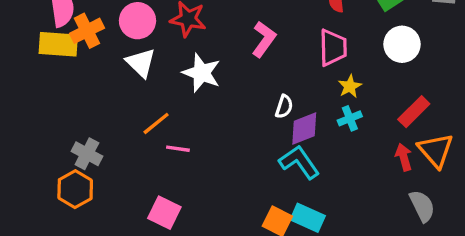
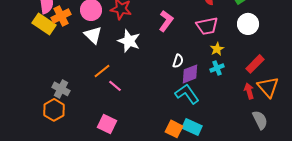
yellow rectangle: (58, 44) -> (44, 24), turned 30
pink trapezoid: (333, 48) -> (207, 26), turned 80
pink line: (178, 149) -> (115, 86), turned 32

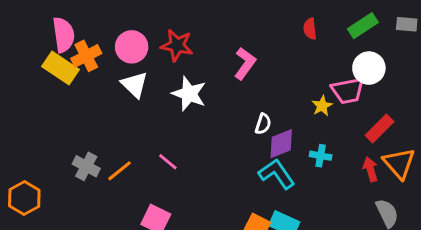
pink trapezoid: (207, 26) -> (348, 91), moved
cyan cross: (217, 68) -> (321, 156), moved, turned 32
orange line: (102, 71) -> (120, 171), moved
orange hexagon: (54, 110) -> (24, 198), moved

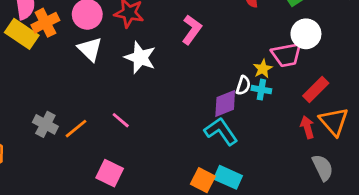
white semicircle: (263, 124) -> (243, 85), moved
cyan cross: (321, 156) -> (261, 90), moved

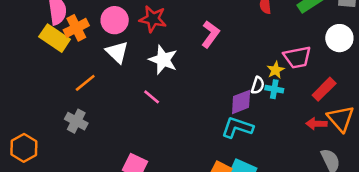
white circle: (306, 34) -> (339, 38), moved
pink line: (121, 120) -> (152, 97), moved
red arrow: (307, 127) -> (316, 124), turned -72
orange line: (76, 129) -> (85, 83), moved
cyan L-shape: (221, 131) -> (237, 127), turned -36

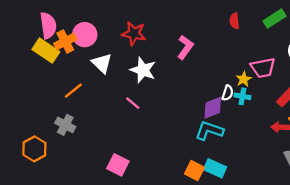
pink circle: (115, 20) -> (85, 35), moved
orange hexagon: (24, 148) -> (34, 149), moved

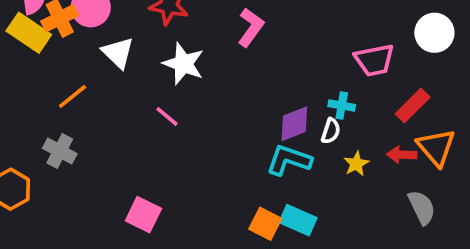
yellow star: (244, 79) -> (356, 164), moved
white semicircle: (228, 93) -> (331, 131), moved

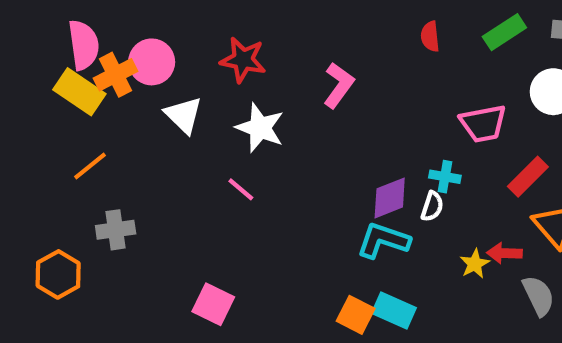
orange line: (72, 96) -> (90, 166), moved
gray cross: (60, 151) -> (116, 230), turned -36
red arrow: (402, 155) -> (504, 253), moved
yellow star: (356, 164) -> (475, 264), moved

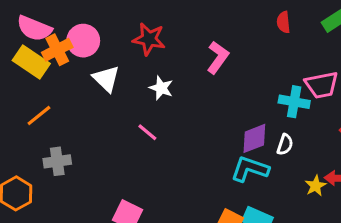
pink semicircle: (84, 45) -> (34, 28), turned 120
white star: (260, 128) -> (161, 88), size x0.7
cyan cross: (445, 177) -> (294, 102), moved, size x1.4

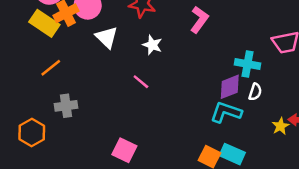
cyan cross: (294, 102) -> (248, 64), moved

